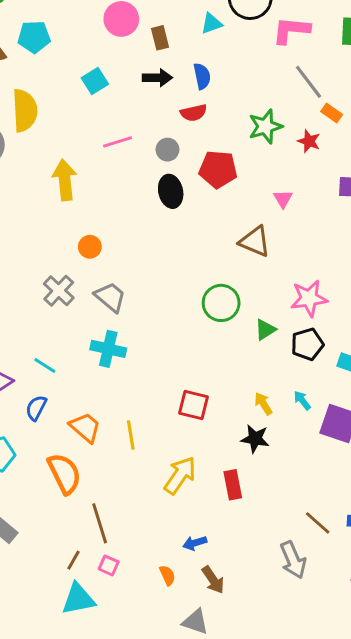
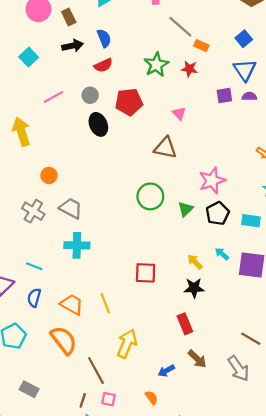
yellow arrow: (180, 475) -> (127, 344), moved
brown arrow: (213, 580) -> (197, 359), moved

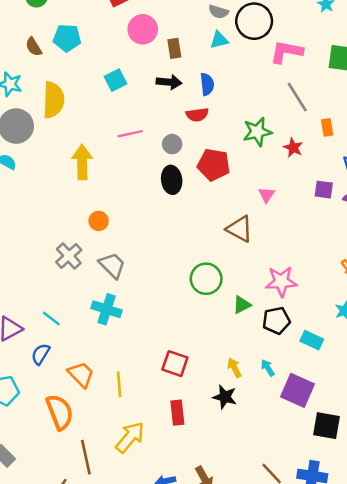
orange rectangle: (201, 46) -> (327, 127), moved, turned 40
red rectangle: (185, 324) -> (177, 413), moved

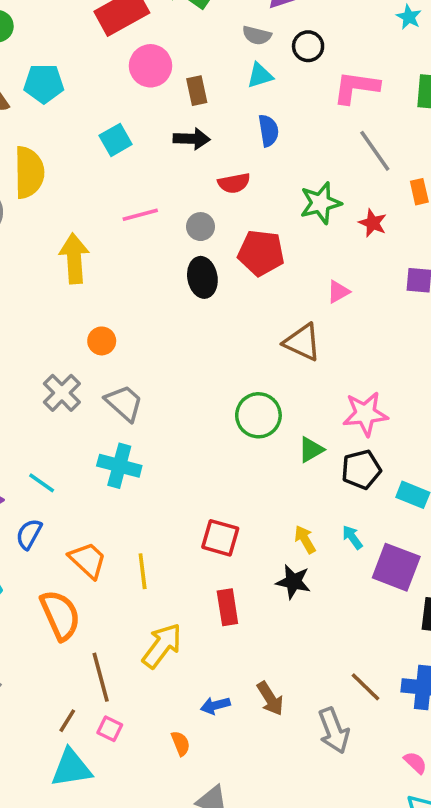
black circle: (254, 21) -> (308, 46), size x0.6
blue semicircle: (207, 84) -> (268, 131), moved
pink triangle: (267, 195) -> (338, 292), turned 30

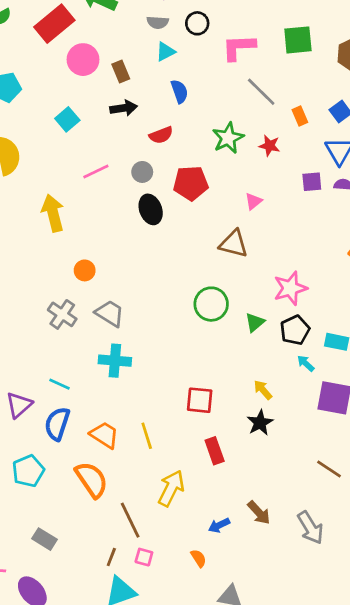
blue semicircle: (29, 534) -> (57, 424), size x1.4
cyan arrow: (352, 537) -> (306, 363), moved
black star: (293, 582) -> (260, 423), turned -30
brown line: (366, 687) -> (329, 469), moved

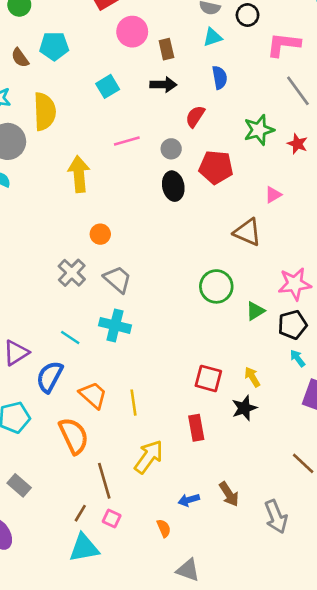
red semicircle: (161, 135) -> (195, 116), turned 135
cyan line: (60, 384) -> (70, 337), moved
red square: (200, 400) -> (208, 378), moved

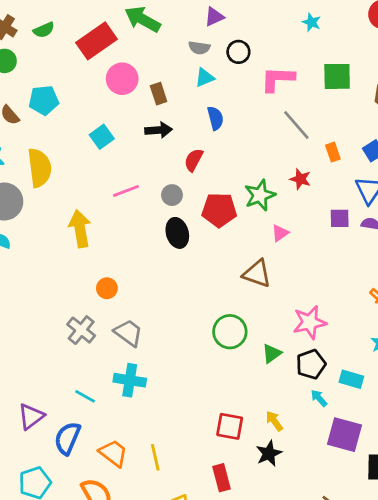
green star: (259, 130) -> (260, 195), moved

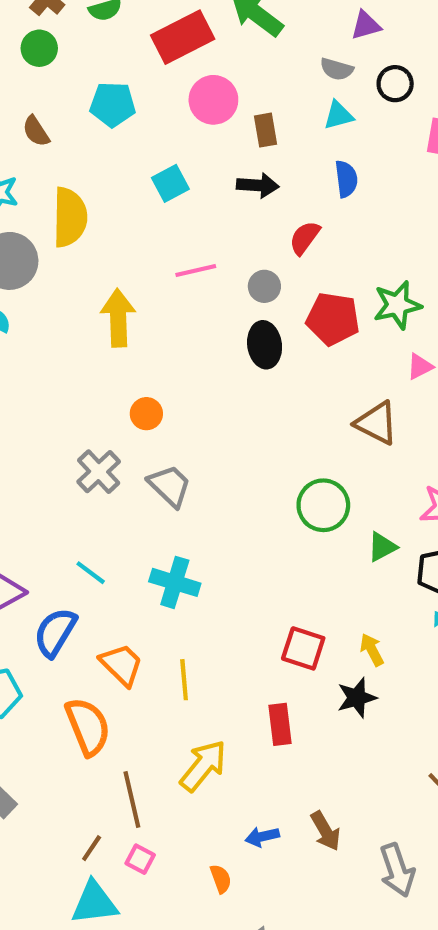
cyan pentagon: (44, 100) -> (113, 104), moved
cyan cross: (130, 380) -> (175, 582), moved

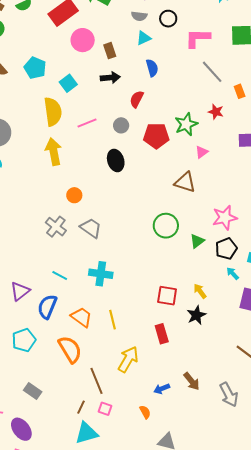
cyan pentagon: (113, 104) -> (35, 68), moved, turned 30
yellow semicircle: (70, 217) -> (53, 112), moved
black ellipse: (265, 345) -> (116, 161), moved

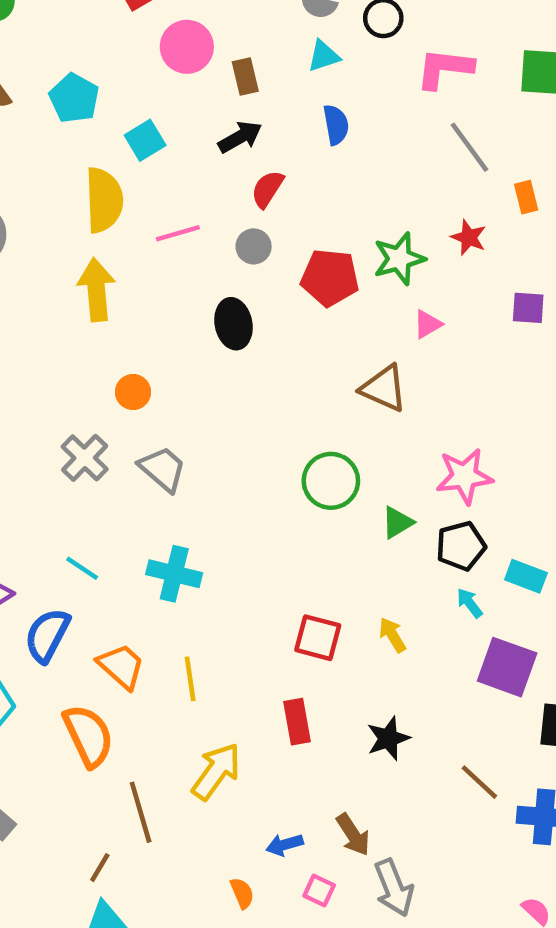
black arrow: (110, 78) -> (240, 137), turned -30
red semicircle: (137, 99) -> (267, 189), moved
black star: (196, 315) -> (388, 738), moved
gray arrow: (229, 395) -> (394, 888), moved
pink square: (105, 409) -> (319, 891), moved

